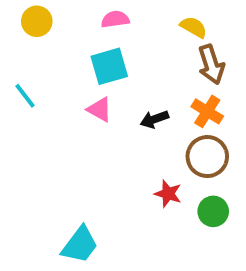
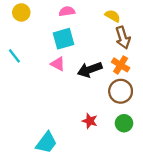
black arrow: (154, 119) -> (90, 70), size x1.5
red star: (168, 194) -> (90, 121), moved

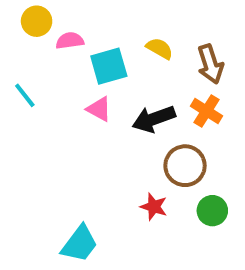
pink semicircle: (67, 11) -> (70, 41), moved
yellow semicircle: (113, 16) -> (160, 49), moved
brown circle: (121, 91) -> (185, 166), moved

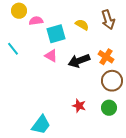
brown arrow: (210, 64) -> (108, 20), moved
brown circle: (185, 166) -> (112, 81), moved

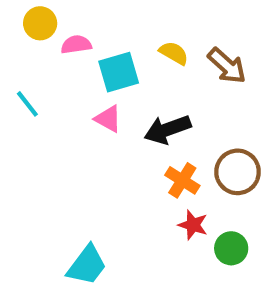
brown arrow: (108, 20) -> (227, 66), moved, turned -30
orange cross: (106, 57) -> (182, 180), moved
red star: (79, 106) -> (193, 225), moved
green circle: (109, 108) -> (231, 248), moved

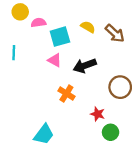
cyan line: (27, 104) -> (14, 53), turned 40
orange cross: (182, 180) -> (66, 94), moved
green circle: (231, 248) -> (111, 132), moved

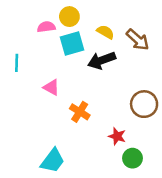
yellow circle: (20, 12) -> (69, 17), moved
pink triangle: (55, 60) -> (51, 87), moved
black arrow: (85, 66) -> (102, 60), moved

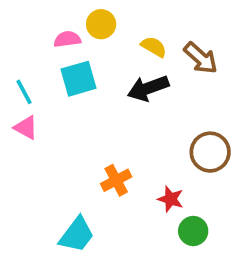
cyan square: (72, 44) -> (79, 79), moved
cyan line: (17, 63) -> (24, 92), turned -30
pink triangle: (51, 87) -> (26, 128), moved
orange cross: (80, 112) -> (116, 180), moved, turned 30

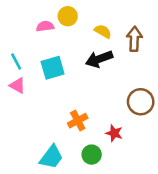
brown arrow: (201, 58) -> (134, 39), turned -130
cyan square: (79, 79) -> (53, 68), moved
green circle: (193, 231) -> (92, 155), moved

